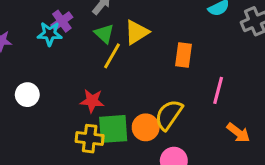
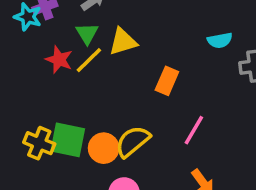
red star: (92, 101) -> (59, 60), moved

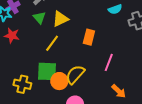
red star: (59, 60) -> (12, 36), moved
yellow line: (89, 60) -> (52, 43), moved
green square: (68, 140) -> (47, 71), moved

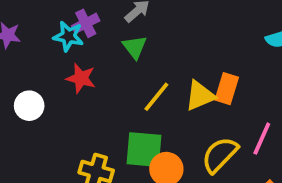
yellow triangle: (60, 19) -> (200, 96), moved
yellow semicircle: (75, 75) -> (220, 155), moved

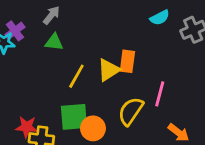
green triangle: (135, 47) -> (54, 42), turned -36
red star: (81, 78) -> (27, 127), moved

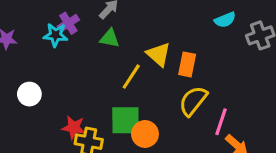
yellow triangle: (109, 70) -> (159, 54), moved, turned -50
pink line: (160, 94) -> (221, 122), moved
yellow semicircle: (131, 111) -> (193, 101), moved

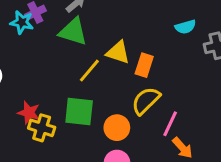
green triangle: (110, 38) -> (73, 32), size x1.5
yellow triangle: (159, 54) -> (118, 52), turned -30
orange circle: (145, 134) -> (117, 128), moved

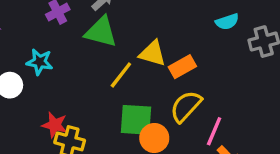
cyan star: (22, 22) -> (40, 62), moved
orange rectangle: (144, 65) -> (182, 67), turned 45
green square: (79, 112) -> (136, 120), moved

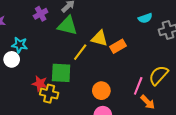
cyan star: (40, 62) -> (20, 45), moved
yellow semicircle: (186, 106) -> (158, 75), moved
green square: (136, 120) -> (61, 73), moved

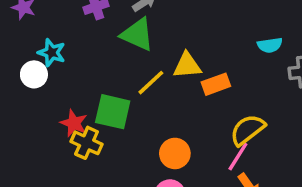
yellow triangle: (99, 38) -> (187, 65), turned -30
yellow semicircle: (158, 75) -> (247, 130), moved

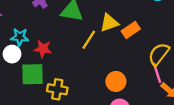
green square: (113, 112) -> (33, 74), moved
red star: (74, 123) -> (43, 49), moved
pink line: (238, 157) -> (157, 73), turned -36

